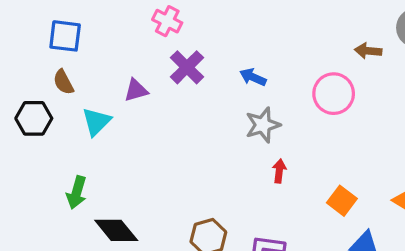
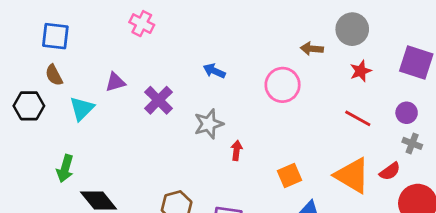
purple cross: (187, 67) -> (158, 100), moved
gray star: (263, 125) -> (209, 124), moved
orange square: (342, 201) -> (290, 175), turned 30

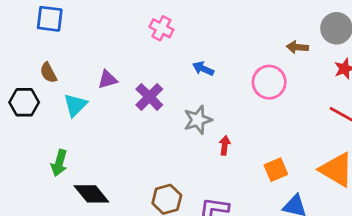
pink cross: (142, 24) -> (161, 28), moved
blue square: (55, 36) -> (50, 19), moved

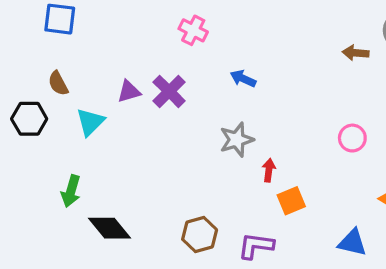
pink circle: (269, 82) -> (352, 138), moved, size x0.7
purple cross: (149, 97) -> (169, 91), moved
orange square: (276, 170) -> (291, 201), moved

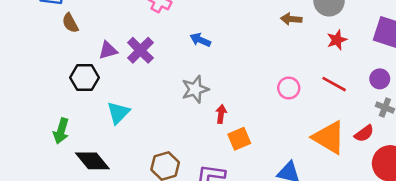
brown semicircle: (58, 83) -> (70, 23), moved
black hexagon: (29, 119) -> (85, 78), moved
cyan triangle: (90, 122) -> (118, 113), moved

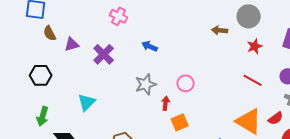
purple triangle: (108, 50) -> (72, 44), moved
black hexagon: (85, 78) -> (41, 75), moved
pink circle: (289, 88) -> (186, 83), moved

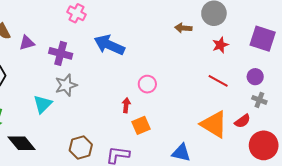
blue arrow: (150, 46) -> (109, 45), size x1.8
purple cross: (104, 54) -> (61, 53), turned -30
gray star: (146, 84) -> (66, 85), moved

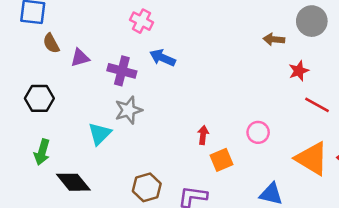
blue arrow: (109, 45) -> (162, 58), moved, size x0.7
red star: (220, 45) -> (299, 71), moved
pink circle: (147, 84) -> (258, 132), moved

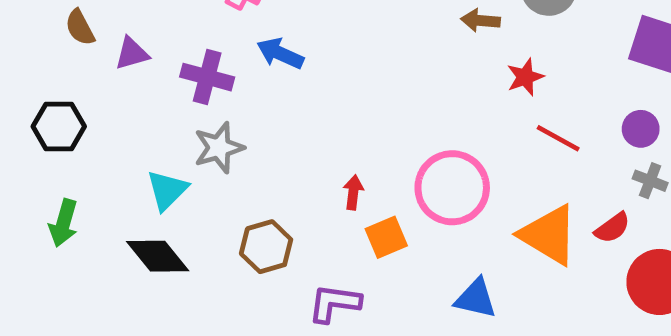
pink circle: (258, 132) -> (452, 188), size x1.8
black diamond: (73, 182) -> (158, 256), moved
brown hexagon: (147, 187) -> (266, 247), moved

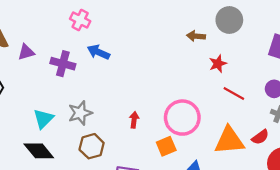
gray star: (219, 148) -> (80, 113), moved
orange triangle: (549, 235) -> (229, 141), turned -36
orange square: (386, 237) -> (166, 146), moved

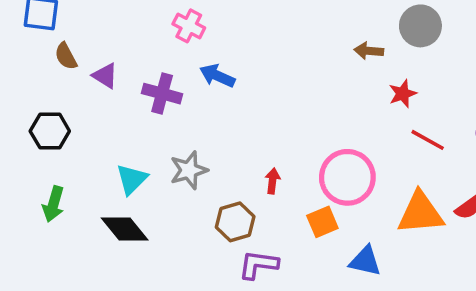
purple triangle: (26, 52) -> (105, 76), turned 48
brown hexagon: (92, 146) -> (235, 222), moved

